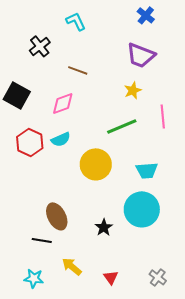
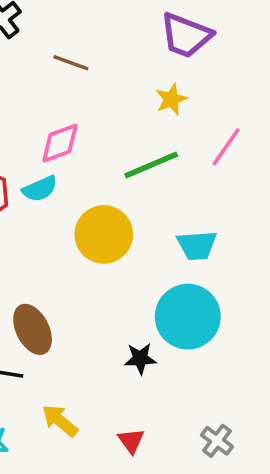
pink diamond: (63, 103) -> (60, 143), moved
pink line: (163, 116) -> (226, 147), turned 40
black star: (104, 227) -> (140, 359), moved, turned 30

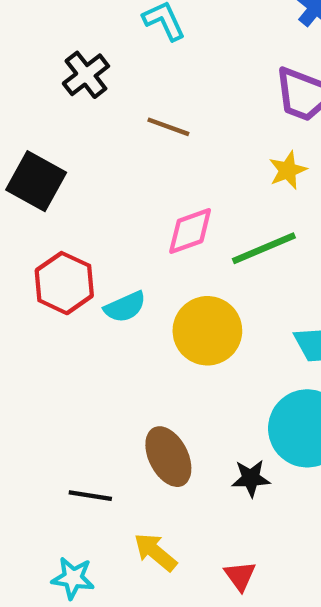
pink diamond: (60, 143) -> (190, 231), moved
cyan semicircle: (40, 189) -> (125, 307), moved
brown ellipse: (33, 329) -> (168, 457), moved

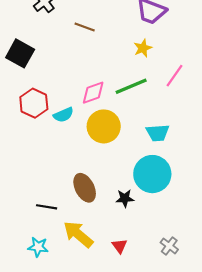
pink diamond: (190, 231) -> (93, 93), moved
yellow arrow: (155, 552) -> (78, 234), size x1.4

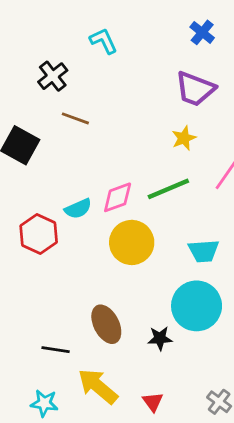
brown line: (85, 27) -> (75, 118), moved
red hexagon: (34, 103) -> (39, 234), moved
cyan semicircle: (63, 115) -> (78, 209), moved

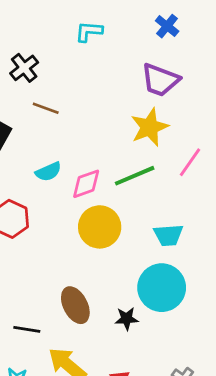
cyan L-shape: (103, 41) -> (89, 31), moved, turned -60
yellow star: (184, 138) -> (150, 127), size x1.6
cyan semicircle: (78, 209) -> (48, 172), moved

